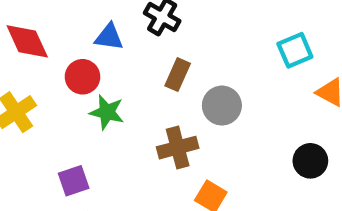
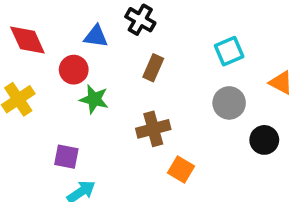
cyan square: (295, 50) -> (229, 51), moved
gray circle: (222, 106) -> (229, 103), moved
purple square: (74, 181) -> (66, 157), turned 30

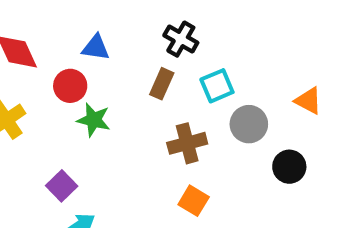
black cross: (140, 20) -> (181, 39), moved
cyan square: (229, 51) -> (217, 86), moved
brown cross: (153, 129) -> (187, 143), moved
purple square: (66, 157) -> (62, 186), turned 35

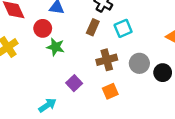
gray circle: (249, 124) -> (139, 63), moved
purple square: (62, 186) -> (74, 83), moved
orange square: (194, 201) -> (110, 91), turned 35

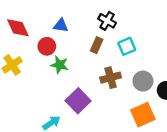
purple square: (74, 83) -> (78, 101), size x1.5
orange square: (110, 91) -> (143, 115), moved, size x1.5

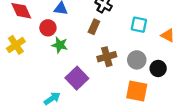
cyan square: (127, 46) -> (139, 25), moved, turned 35
orange square: (143, 115) -> (137, 91), turned 35

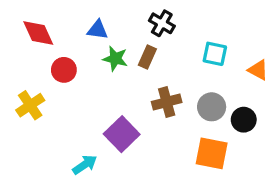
red circle: (48, 28) -> (64, 70), moved
yellow cross: (16, 45) -> (30, 105), moved
green star: (60, 45) -> (115, 59), moved

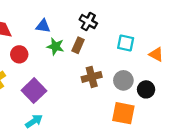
purple square: (122, 134) -> (34, 91), moved

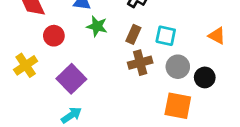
cyan square: (126, 43) -> (166, 36), moved
brown rectangle: (78, 45) -> (133, 34), moved

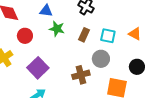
orange triangle: (217, 36) -> (135, 34), moved
brown cross: (140, 63) -> (81, 75), moved
gray circle: (178, 67) -> (101, 59), moved

